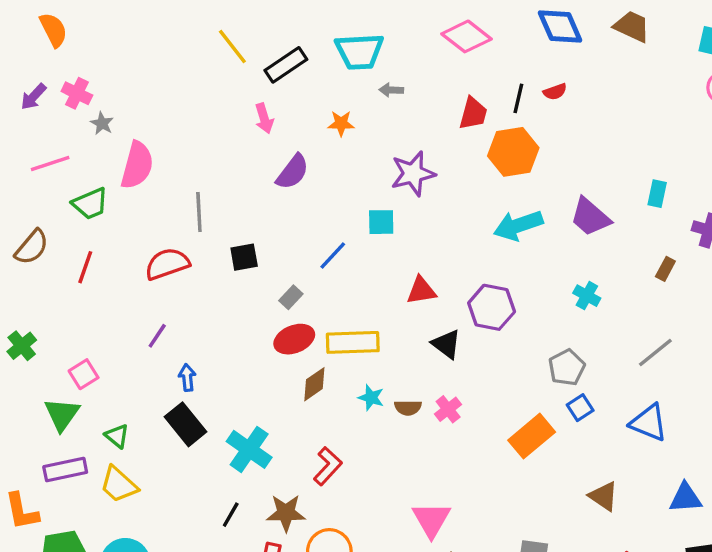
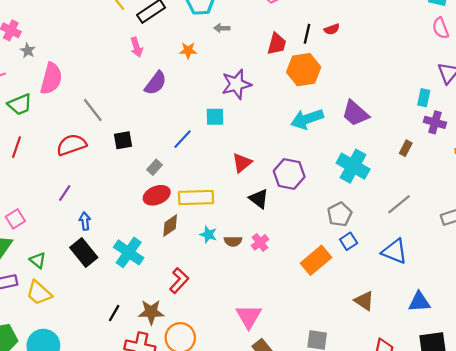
cyan rectangle: (657, 194) -> (424, 98), moved
gray line: (199, 212) -> (93, 110), turned -35
red triangle: (421, 291) -> (242, 163), turned -30
cyan cross: (587, 296) -> (353, 166), size x1.8
cyan cross: (249, 449) -> (129, 252), moved

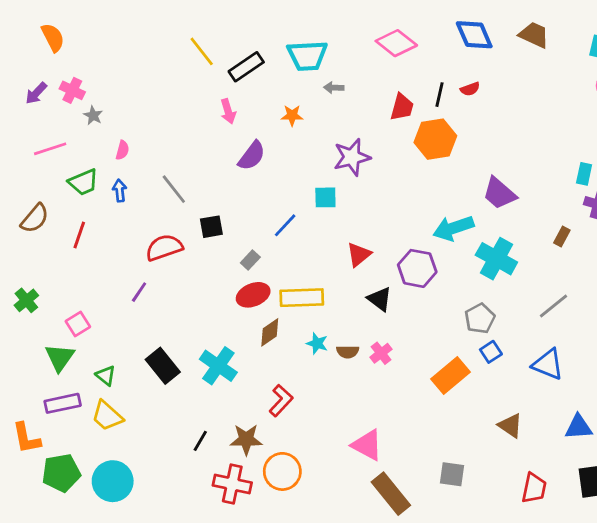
pink semicircle: (51, 79) -> (122, 150), size x0.5
cyan arrow: (307, 119) -> (453, 228), moved
red semicircle: (71, 145) -> (164, 248), moved
blue arrow: (85, 221) -> (120, 191), moved
pink triangle: (249, 316) -> (367, 445), turned -32

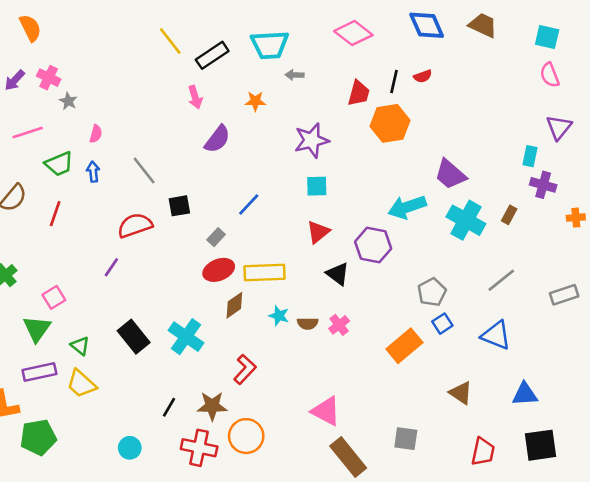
cyan square: (325, 197) -> (317, 186), moved
cyan cross: (496, 259) -> (466, 220), moved
cyan circle: (113, 481) -> (130, 448), moved, size x0.6

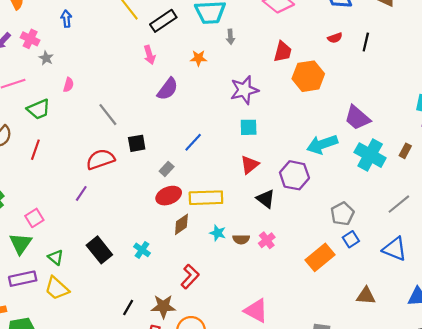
gray arrow: (295, 75) -> (230, 37), turned -96
black line: (394, 82) -> (366, 42), moved
blue arrow: (93, 172) -> (66, 19), moved
cyan cross: (186, 337) -> (142, 250), size x0.6
brown triangle: (461, 393) -> (366, 296), turned -30

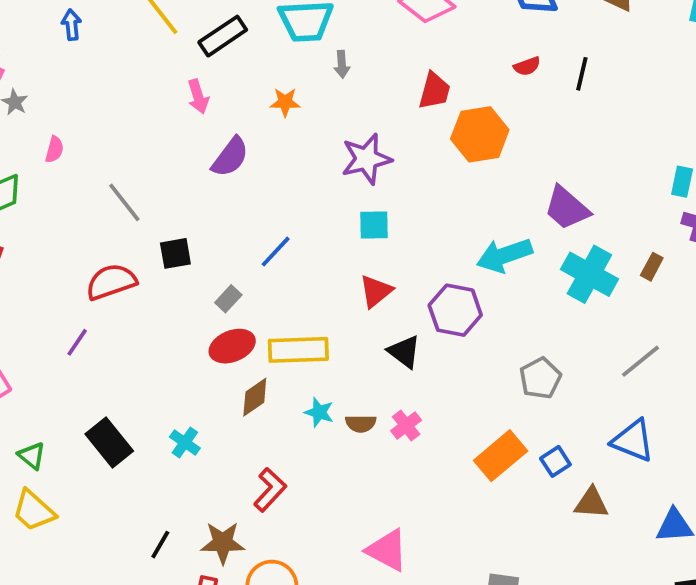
blue arrow: (66, 19) -> (71, 25), moved
blue square: (351, 239) -> (555, 461), moved
brown triangle: (366, 296) -> (591, 503), moved

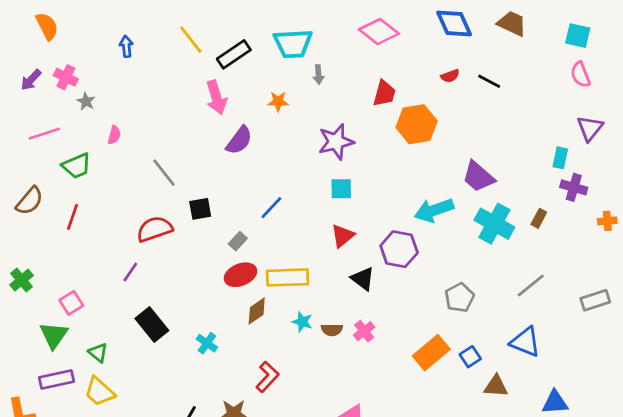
black line: (582, 74) -> (489, 81), turned -75
pink arrow: (198, 97) -> (216, 97), size x1.4
black rectangle: (109, 442) -> (152, 324), moved

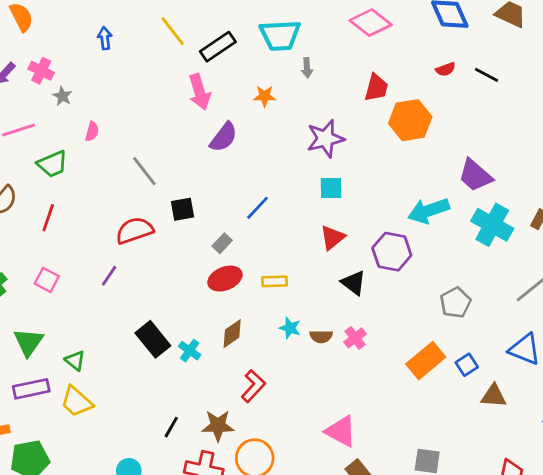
yellow rectangle: (288, 277) -> (274, 281), size x0.6
pink square: (71, 303) -> (47, 280), moved, turned -30
brown diamond: (257, 311) -> (232, 334), moved
black rectangle: (152, 324) -> (153, 339), moved

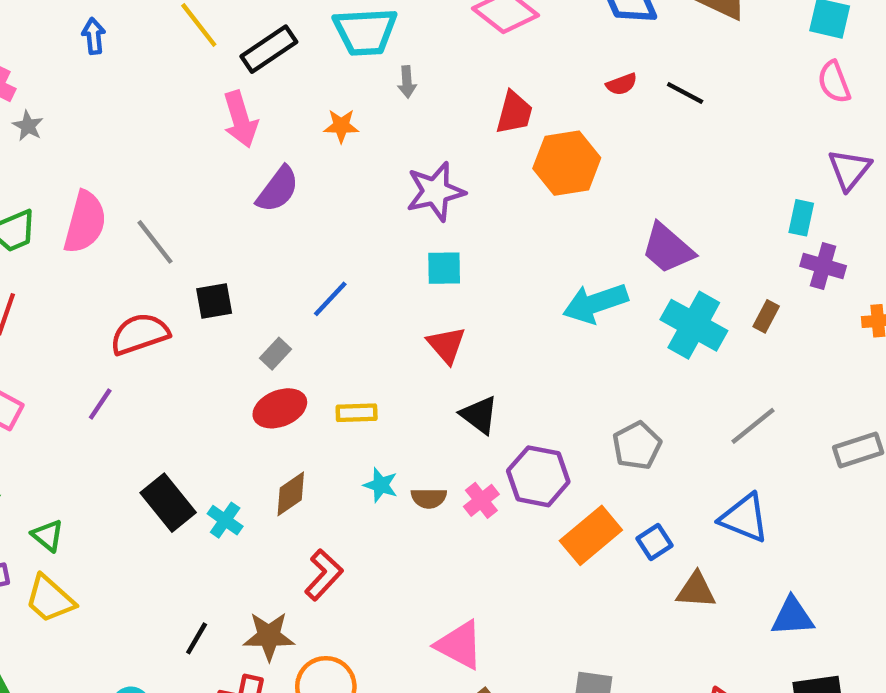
pink semicircle: (92, 131) -> (85, 222), moved, size x2.0
red triangle: (332, 238) -> (446, 345), turned -32
purple hexagon: (392, 252) -> (538, 476), moved

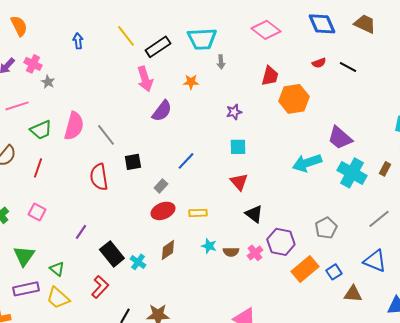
purple star: (435, 192) -> (234, 112), size x0.6
red semicircle: (140, 334) -> (99, 177), turned -80
purple line: (100, 404) -> (81, 232), moved
red L-shape: (324, 575) -> (100, 287), moved

